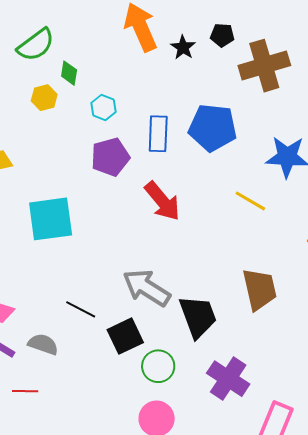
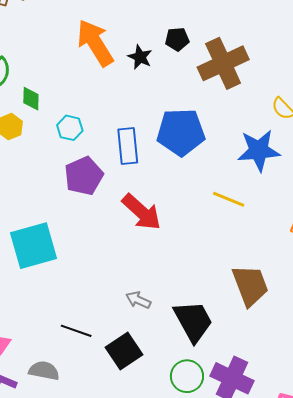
gray arrow: (147, 288) -> (138, 300), size x0.5
green circle: (158, 366) -> (187, 376), moved

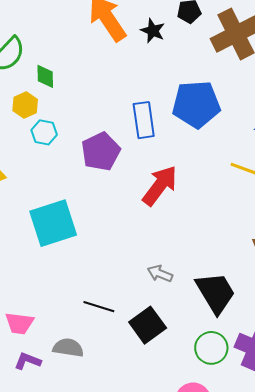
cyan hexagon: (70, 128) -> (44, 132), moved
red arrow: (142, 212) -> (160, 186), turned -93

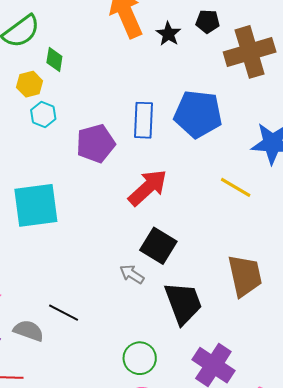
black line: (99, 307) -> (64, 313), moved
black square: (148, 325) -> (158, 246), moved, turned -33
green circle: (211, 348) -> (140, 358), moved

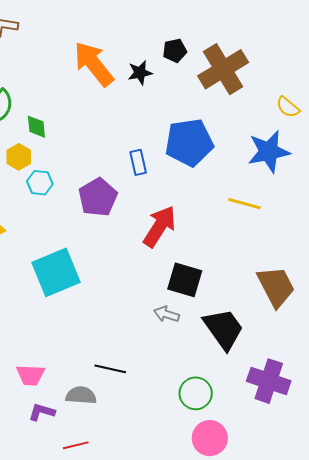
black star: (168, 34) -> (140, 73), turned -30
blue rectangle: (143, 120) -> (138, 162), size x0.7

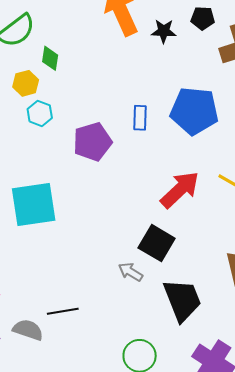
red arrow: (159, 226) -> (180, 190), moved
black line: (110, 369) -> (63, 311), turned -36

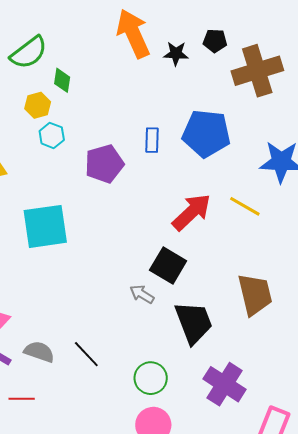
black line: (63, 311) -> (86, 354), moved, turned 56

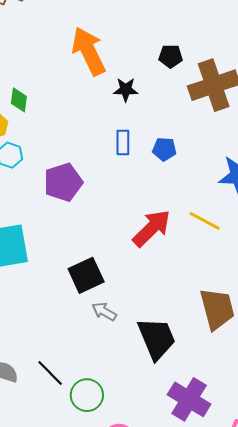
black star: (176, 54) -> (126, 90), moved
blue pentagon: (206, 133) -> (164, 149), size x0.5
blue rectangle: (152, 140) -> (123, 143), moved
black square: (168, 265) -> (86, 275), moved, turned 36
green circle: (151, 378) -> (87, 395), moved

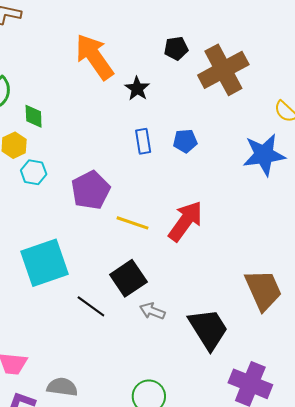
black star: (126, 90) -> (137, 89), turned -30
yellow line: (205, 221) -> (132, 223), moved
black line: (50, 373) -> (91, 306), moved

